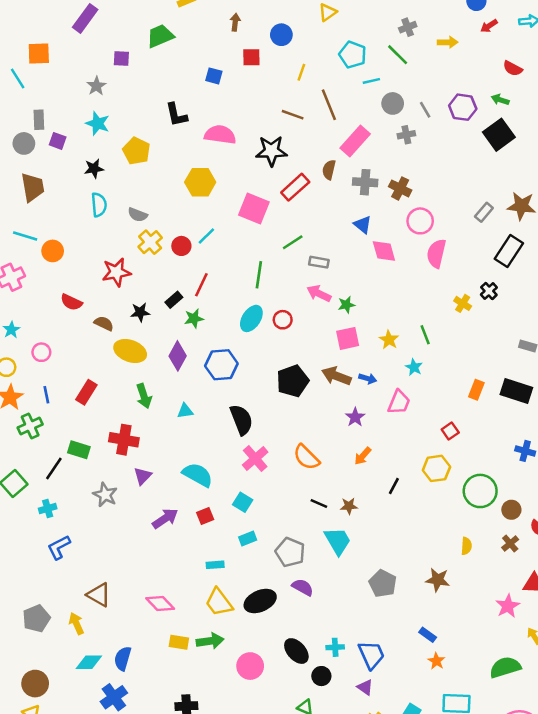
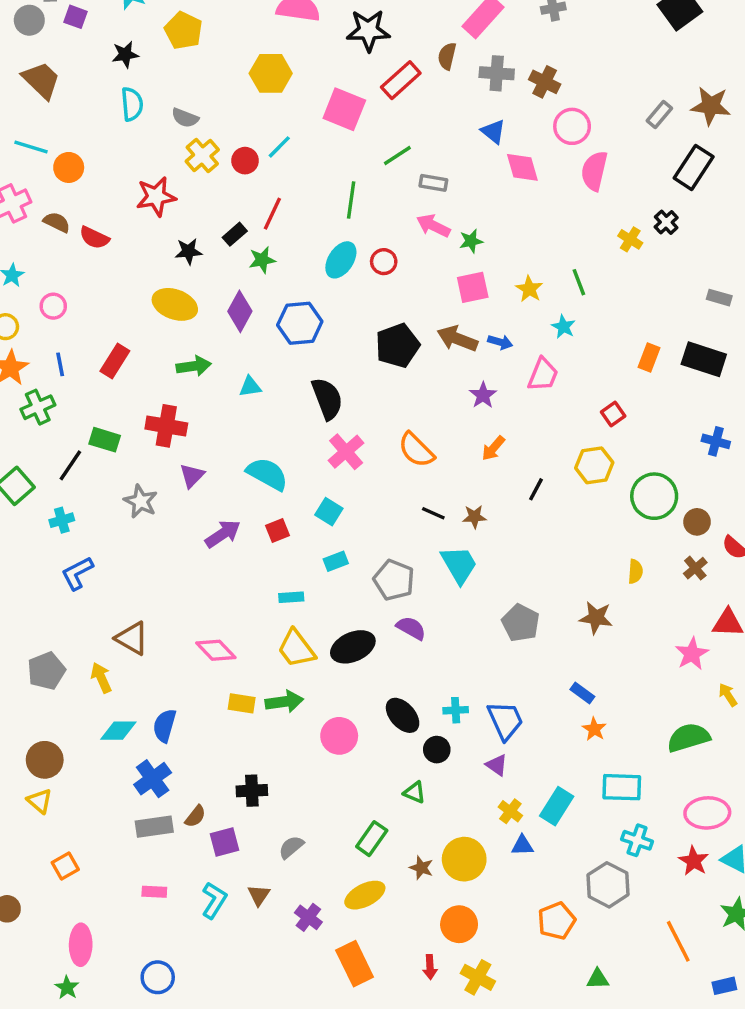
brown trapezoid: (33, 187) -> (41, 80), turned -36
brown semicircle: (104, 323) -> (57, 222), moved
green arrow: (144, 396) -> (194, 366), turned -80

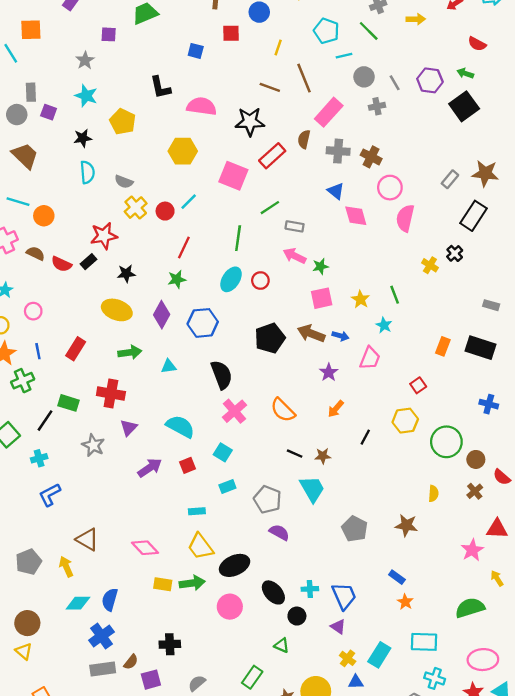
black rectangle: (235, 234) -> (89, 262), moved
black ellipse: (353, 647) -> (235, 565), moved

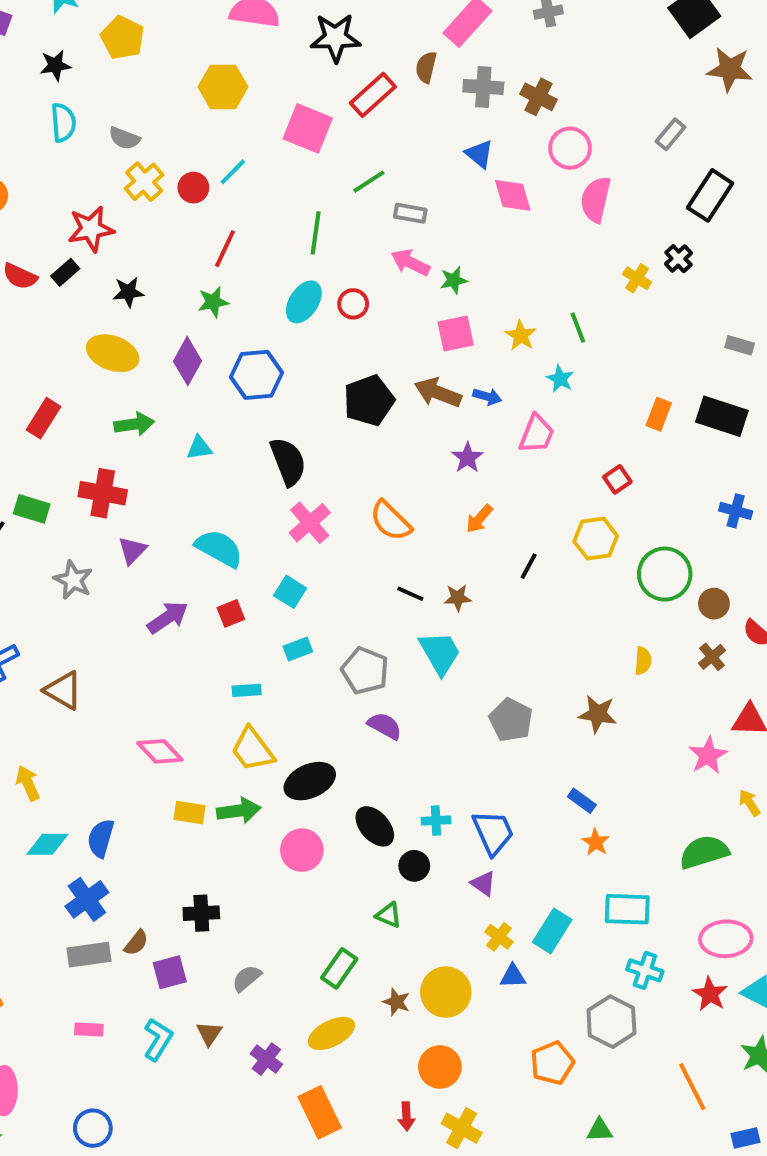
brown star: (485, 173) -> (730, 69), moved
brown triangle: (87, 539) -> (63, 690), moved

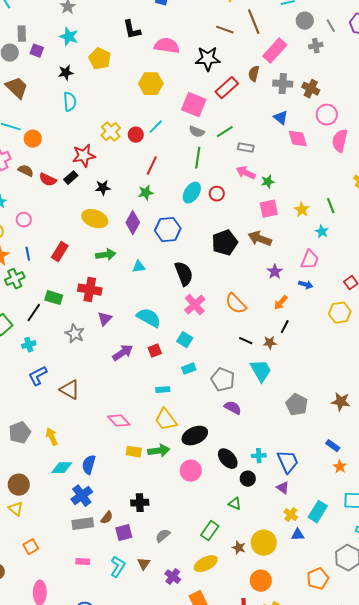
gray semicircle: (124, 138) -> (197, 132), moved
blue arrow: (487, 397) -> (306, 285), moved
black line: (529, 566) -> (285, 327), moved

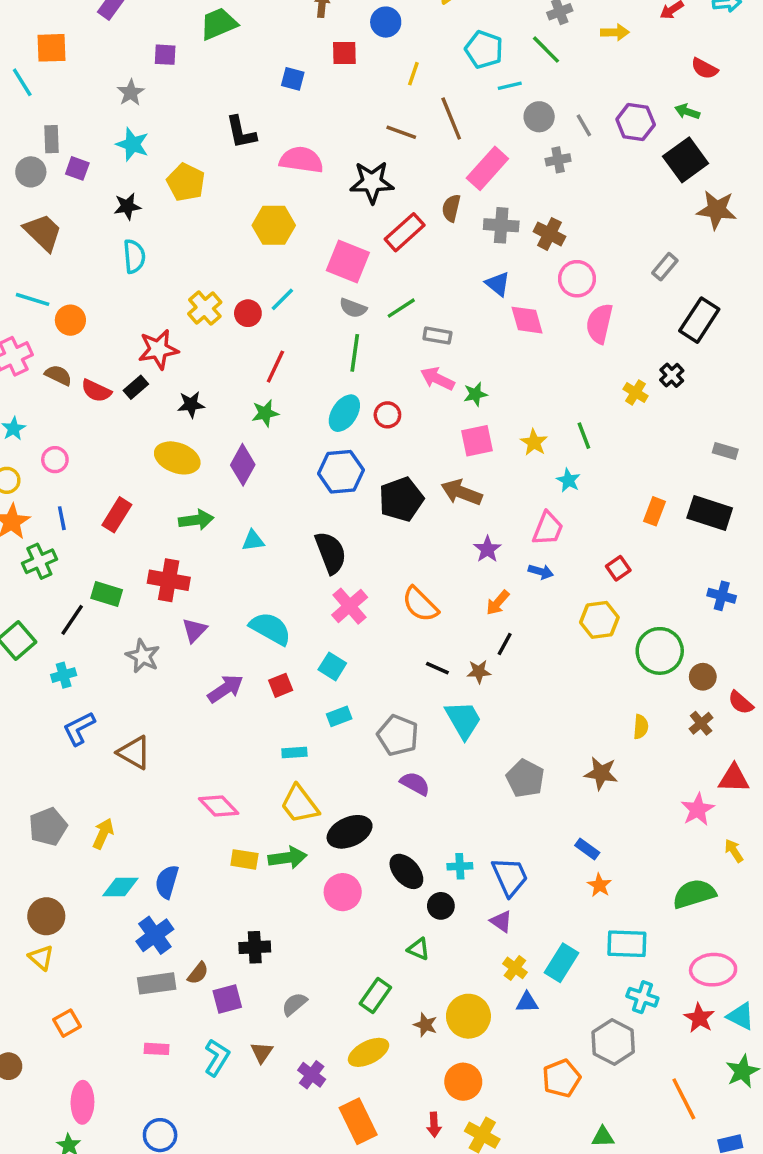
blue hexagon: (168, 230) -> (341, 472), moved
yellow arrow: (52, 437) -> (103, 834), turned 48

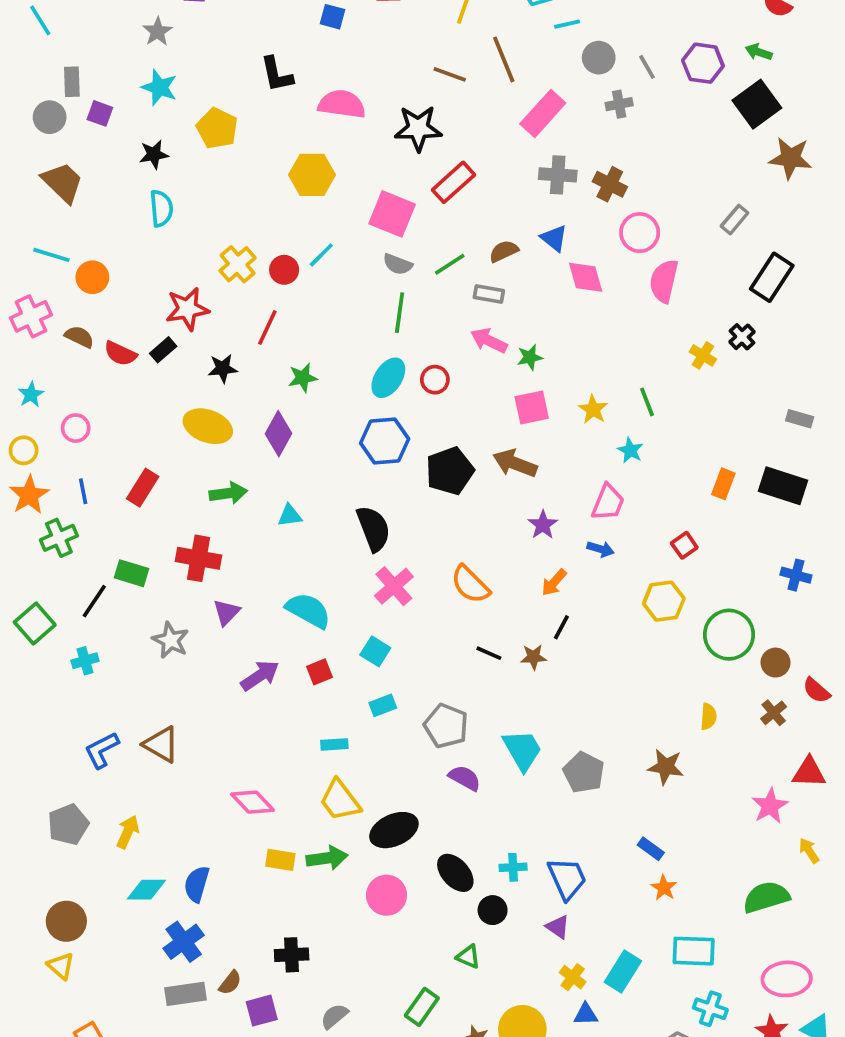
brown semicircle: (451, 208) -> (504, 251), moved, turned 52
red line: (275, 367) -> (267, 328), moved
cyan trapezoid: (463, 720) -> (522, 750), moved
blue L-shape: (79, 728) -> (102, 750), moved

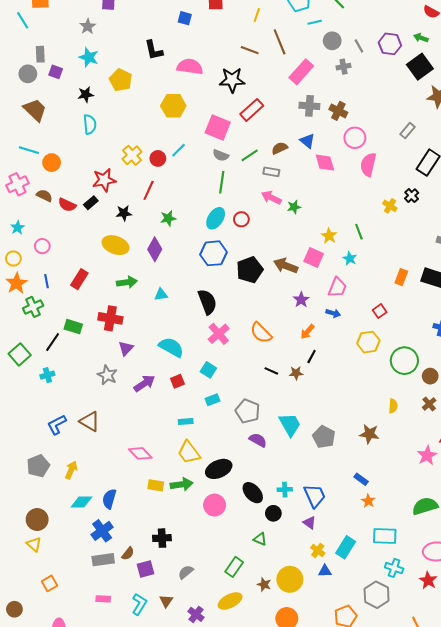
pink square: (532, 408) -> (314, 257), moved, turned 36
gray star: (171, 640) -> (107, 375), moved

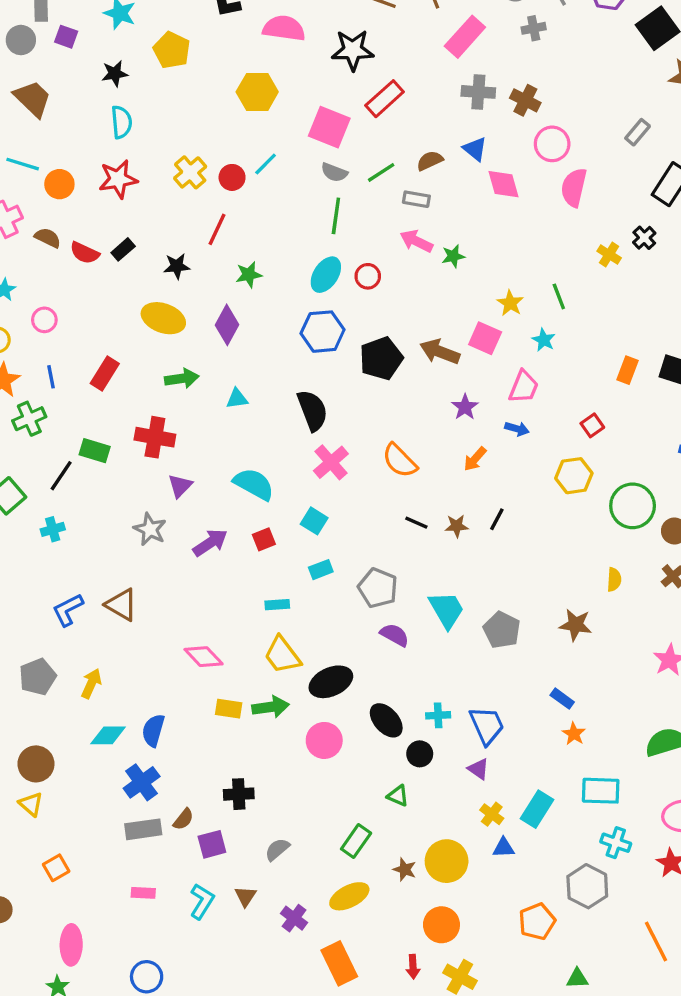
red star: (104, 180) -> (118, 179), moved
black line: (312, 356) -> (497, 519), moved

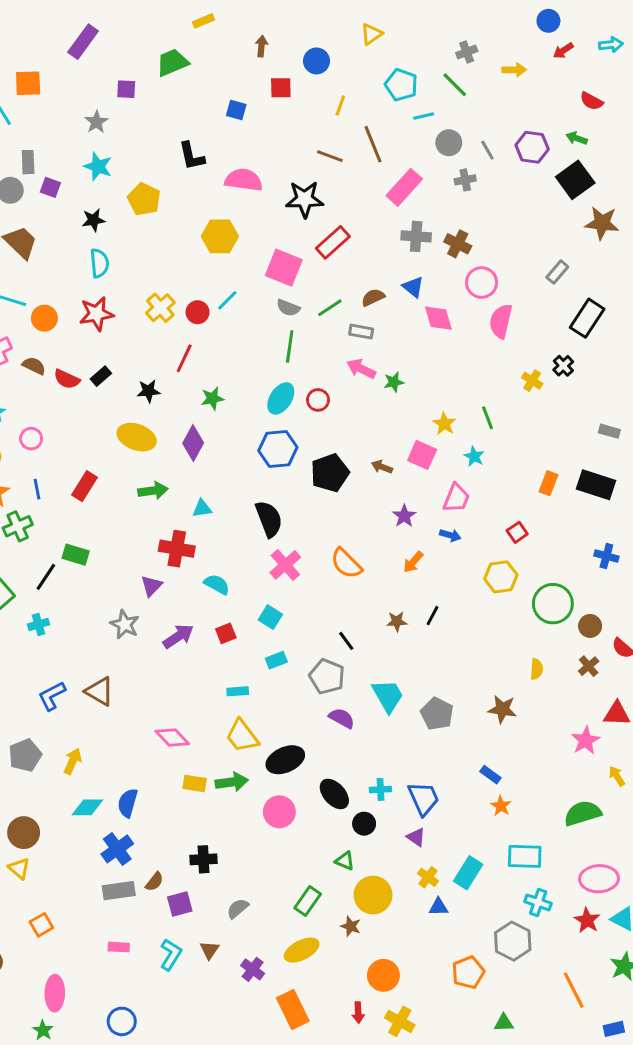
brown arrow: (440, 352) -> (382, 467), size x0.6
red cross: (155, 437) -> (177, 549), moved
cyan semicircle: (254, 484) -> (217, 584), size x0.7
black line: (416, 523) -> (346, 641), moved, turned 30
yellow circle: (447, 861) -> (373, 895), moved

